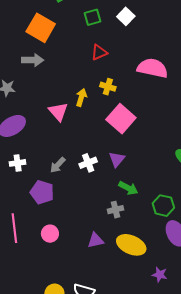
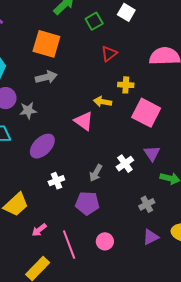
yellow arrow: (81, 97) -> (103, 102), turned -84
gray cross: (115, 210) -> (147, 204), moved

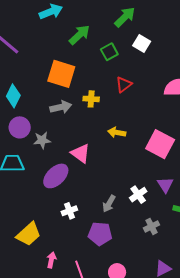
yellow cross: (126, 85) -> (91, 99), moved
pink triangle: (84, 121) -> (81, 153), moved
gray cross: (147, 204) -> (152, 226), moved
pink arrow: (39, 230) -> (51, 260), turned 140

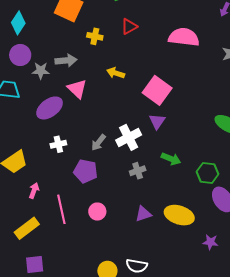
gray arrow: (61, 107) -> (66, 60), moved
purple triangle: (165, 185) -> (157, 121), moved
white cross: (138, 195) -> (129, 137), size x1.4

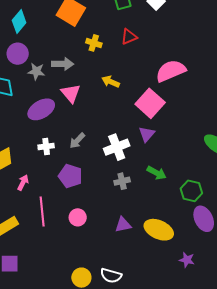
pink semicircle: (184, 37) -> (171, 71), moved, turned -36
gray arrow: (98, 143) -> (77, 141), moved
pink arrow: (34, 190) -> (23, 183), moved

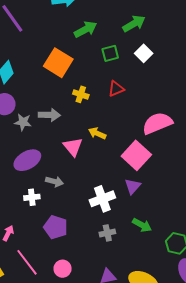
pink triangle: (71, 93) -> (73, 147), moved
gray arrow: (77, 141) -> (54, 181), moved, turned -120
pink line: (42, 211) -> (27, 262), turned -32

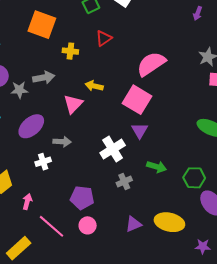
pink triangle: (73, 147) -> (73, 104), turned 35
purple pentagon: (56, 227) -> (82, 198), moved

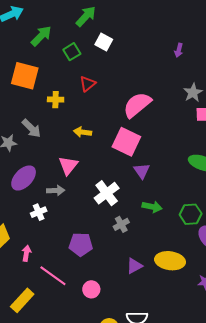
gray arrow: (44, 78) -> (31, 128), turned 60
pink triangle: (73, 104) -> (68, 165), moved
purple triangle: (140, 131) -> (142, 171), moved
pink circle: (88, 225) -> (91, 289), moved

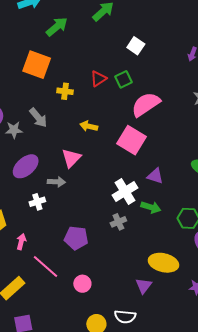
white square: (104, 42) -> (136, 46), moved
green square: (72, 52) -> (124, 79), moved
purple triangle: (142, 171) -> (155, 176), moved, turned -42
white cross: (107, 193) -> (125, 191), moved
purple triangle: (134, 266) -> (144, 286), moved, turned -30

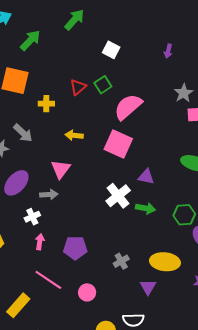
gray cross: (118, 222) -> (121, 261), moved
pink arrow: (21, 242) -> (40, 242), moved

